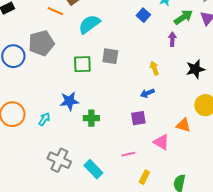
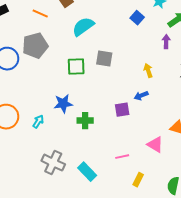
orange line: (55, 11) -> (40, 14), moved
purple square: (138, 118) -> (122, 110), moved

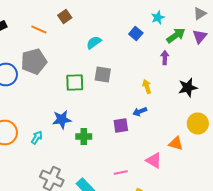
cyan semicircle: (83, 27) -> (94, 42), moved, size x0.7

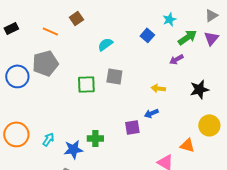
purple arrow: (165, 58) -> (176, 59), turned -120
yellow arrow: (147, 86) -> (158, 88), turned -64
blue star: (62, 120) -> (73, 149), moved

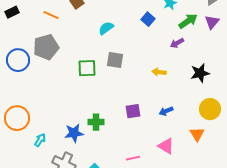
blue arrow: (151, 113) -> (166, 111), moved
cyan arrow: (48, 139) -> (40, 140), moved
orange triangle: (187, 145) -> (197, 134), moved, turned 42

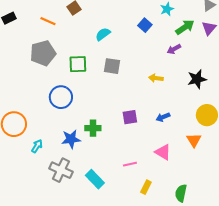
blue circle: (18, 60) -> (61, 97), moved
green square: (87, 68) -> (78, 64), moved

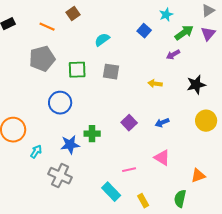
purple square: (130, 117) -> (129, 123), turned -35
orange triangle: (194, 140) -> (198, 176), moved, turned 42
cyan rectangle: (95, 179) -> (111, 192), moved
yellow rectangle: (146, 187) -> (143, 201), moved, turned -56

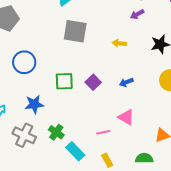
green square: (77, 70) -> (64, 81), moved
gray square: (111, 72) -> (75, 31), size x1.4
green cross: (92, 134) -> (56, 132), moved, turned 35
pink line: (129, 170) -> (103, 132), moved
green semicircle: (180, 199) -> (144, 158), turned 78

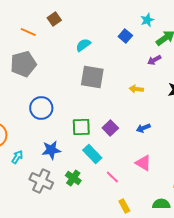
pink line: (103, 132) -> (112, 177), moved, turned 56
cyan rectangle: (75, 151) -> (92, 154), moved

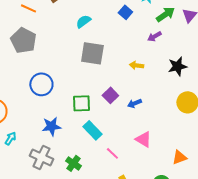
gray pentagon: (23, 64) -> (23, 40), turned -30
purple square: (110, 128) -> (110, 95), moved
blue arrow: (143, 128) -> (134, 103), moved
cyan arrow: (17, 157) -> (10, 138), moved
green cross: (73, 178) -> (73, 163), moved

